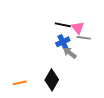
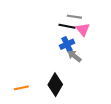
gray line: (84, 38) -> (74, 17), moved

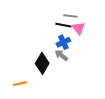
gray arrow: (74, 56) -> (61, 55), moved
black diamond: (55, 85) -> (42, 63), moved

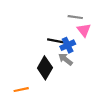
black line: (63, 25) -> (56, 41), moved

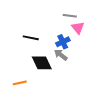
black line: (56, 41) -> (31, 38), moved
black diamond: (45, 68) -> (42, 63), turned -55

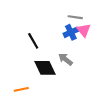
black line: (31, 38) -> (33, 41), turned 49
blue cross: (63, 42) -> (71, 32), moved

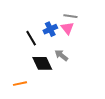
pink triangle: (84, 30) -> (67, 28), moved
blue cross: (71, 32) -> (50, 29), moved

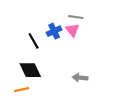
gray arrow: (61, 55) -> (80, 78), moved, turned -32
black diamond: (42, 63) -> (30, 70), moved

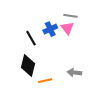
black diamond: (30, 70) -> (28, 65), turned 40
orange line: (22, 90) -> (45, 81), moved

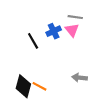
black diamond: (28, 65) -> (23, 86), moved
orange line: (45, 81) -> (40, 86), moved, turned 40

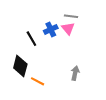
gray arrow: (80, 78) -> (75, 73), turned 96
black diamond: (23, 86) -> (20, 66), moved

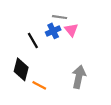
gray line: (71, 16) -> (60, 17), moved
gray arrow: (75, 73) -> (79, 77), size x1.5

